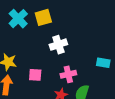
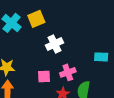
pink square: (35, 75) -> (44, 77), moved

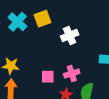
white cross: (54, 44) -> (70, 36), moved

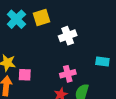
pink square: (48, 77) -> (25, 75), moved

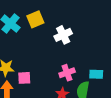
cyan rectangle: (102, 61) -> (96, 74), moved

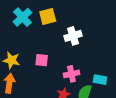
pink square: (24, 78) -> (42, 60), moved

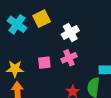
pink cross: (71, 74) -> (69, 58), moved

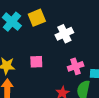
pink cross: (69, 58) -> (76, 66), moved

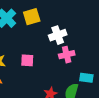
pink cross: (76, 66) -> (67, 55), moved

